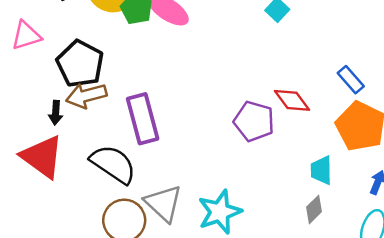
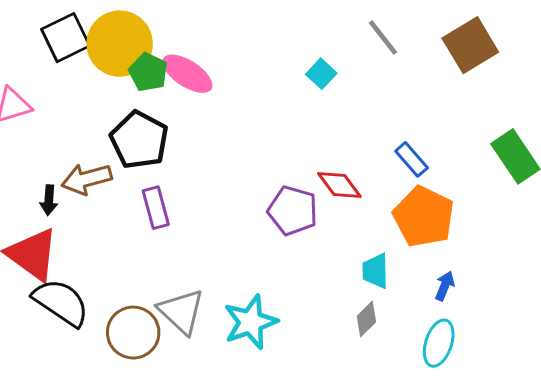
black pentagon: (80, 64) -> (139, 140), moved
purple rectangle: (143, 119) -> (156, 208), size x0.7
black semicircle: (113, 164) -> (61, 302), moved

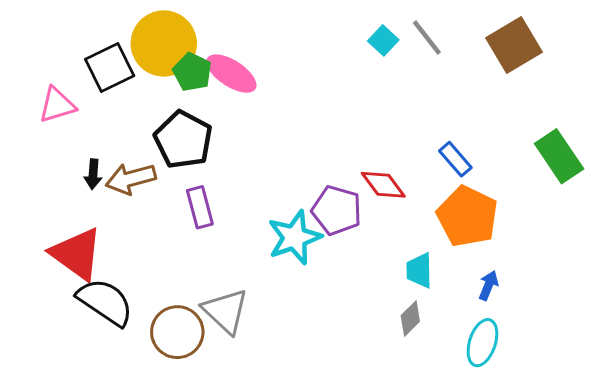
black square: (65, 38) -> (110, 68), moved
cyan square: (321, 74) -> (383, 40), moved
black arrow: (49, 200) -> (93, 174), moved
cyan star: (251, 322) -> (295, 237), moved

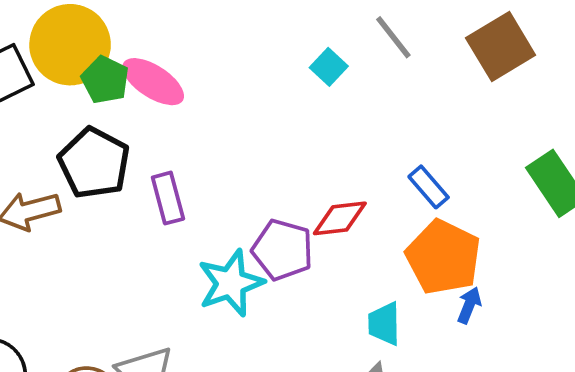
cyan square: (383, 40) -> (329, 67), moved
red diamond: (383, 185) -> (340, 218), turned -60
purple rectangle: (200, 207) -> (168, 198), moved
blue arrow: (488, 285) -> (469, 305), moved

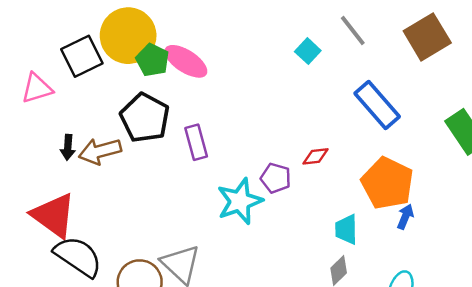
blue rectangle: (429, 187) -> (377, 105), moved, size x1.6
red diamond: (340, 218) -> (316, 156), size x0.7
purple pentagon: (283, 250) -> (276, 178), size x0.7

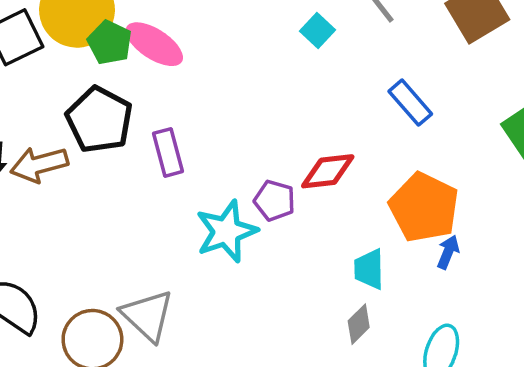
blue rectangle: (377, 105) -> (410, 103), size x0.7
red diamond: (316, 156) -> (328, 171), size x1.5

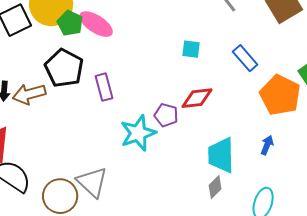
cyan square: (317, 30) -> (191, 49), moved, turned -36
orange pentagon: (424, 207) -> (280, 95), moved
cyan trapezoid: (369, 269) -> (221, 155), size x1.5

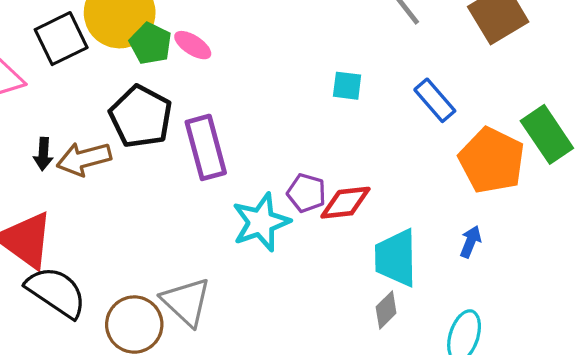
pink ellipse: (96, 24) -> (193, 45), size x0.7
purple rectangle: (104, 87) -> (206, 147), size x1.4
red diamond: (197, 98) -> (345, 203), moved

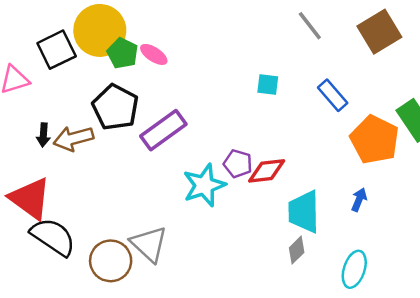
purple rectangle: (206, 147) -> (163, 130), turned 69

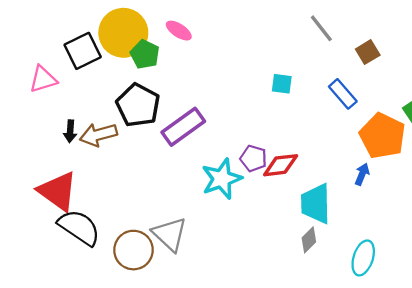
brown square: (379, 32) -> (368, 52), moved, size x0.6
pink ellipse: (154, 54) -> (179, 31), moved
blue arrow: (359, 200) -> (362, 174), moved

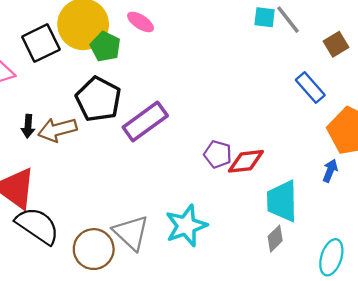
cyan square: (282, 84) -> (265, 17), moved
cyan star: (222, 179) -> (186, 226), moved

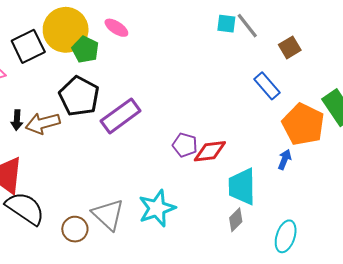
brown circle: (94, 249) -> (75, 229), size x0.7

